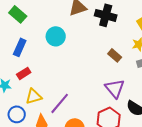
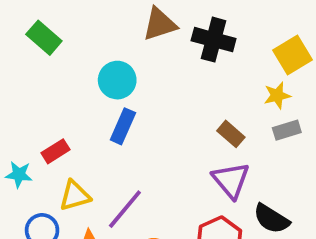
blue rectangle: (20, 47) -> (123, 126), moved
brown rectangle: (115, 55) -> (231, 134), moved

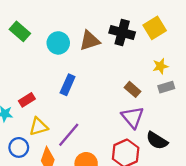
brown triangle: (160, 24) -> (90, 41), moved
yellow square: (293, 55) -> (155, 28), moved
cyan circle: (117, 80) -> (58, 43), moved

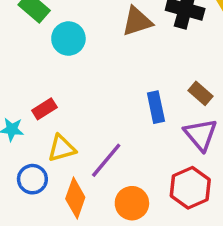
cyan circle: (58, 43) -> (68, 39), moved
blue rectangle: (68, 85) -> (156, 107), moved, turned -36

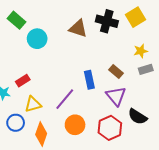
brown triangle: (137, 21) -> (78, 28), turned 36
purple line: (106, 160) -> (65, 99), moved
orange circle: (132, 203) -> (75, 125), moved

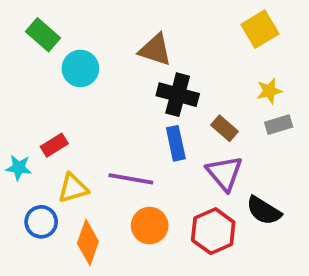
black cross: (107, 21) -> (178, 95), moved
purple line: (65, 99) -> (131, 179), turned 60

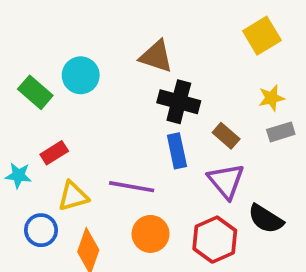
green rectangle: (43, 35) -> (35, 92), moved

